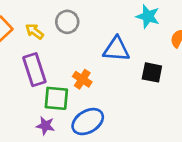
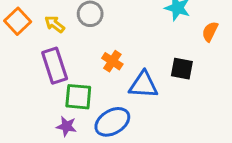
blue triangle: (116, 49) -> (143, 85), moved
orange cross: (82, 79) -> (112, 61), moved

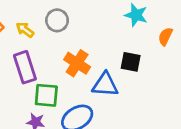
orange cross: (112, 61) -> (77, 63), size x1.4
black square: (182, 69) -> (131, 62), moved

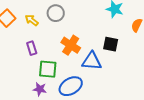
purple rectangle: (25, 67) -> (32, 48), size x0.6

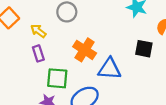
yellow arrow: (32, 20) -> (38, 31), moved
black square: (111, 44) -> (144, 49), moved

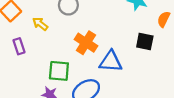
purple rectangle: (38, 53) -> (19, 46), moved

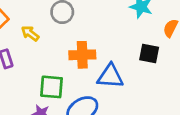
orange cross: (86, 43) -> (82, 55), turned -35

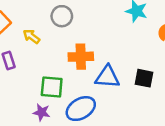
black square: (149, 54) -> (144, 78), moved

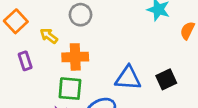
orange cross: (81, 57) -> (75, 57), moved
black square: (144, 78) -> (166, 79), turned -36

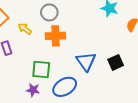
orange cross: (75, 57) -> (55, 36), moved
blue triangle: (128, 78) -> (86, 61), turned 50

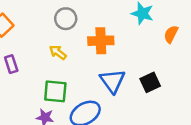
yellow arrow: (25, 29) -> (58, 52), moved
orange cross: (55, 36) -> (101, 41), moved

